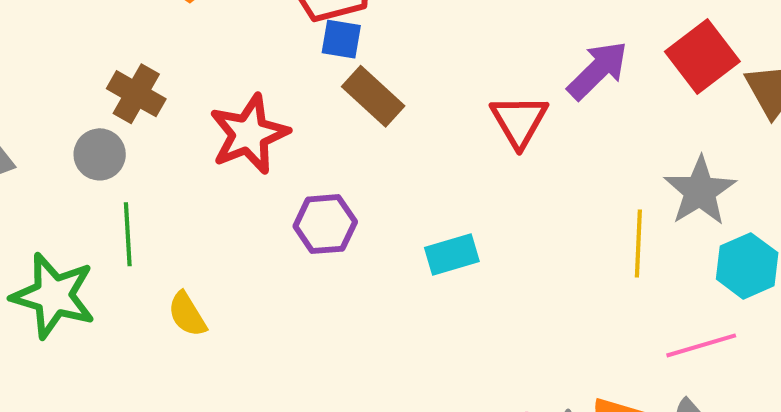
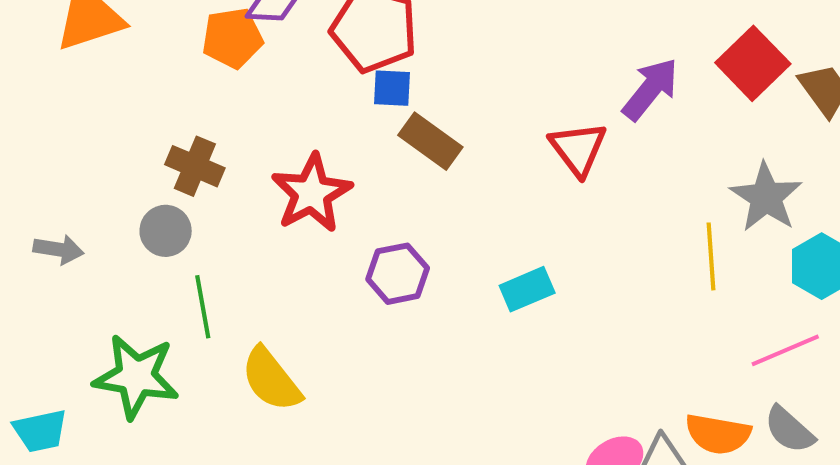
yellow semicircle: (187, 314) -> (271, 379), size x1.5

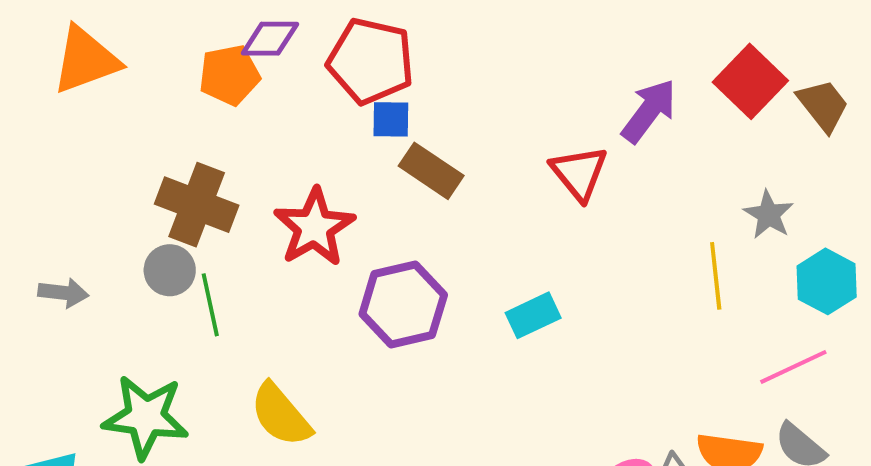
brown cross: (195, 166) -> (197, 205), size x1.4
gray star: (766, 197) -> (769, 215), size x0.7
purple hexagon: (398, 274) -> (403, 304), size x1.4
green line: (203, 307) -> (210, 305), moved

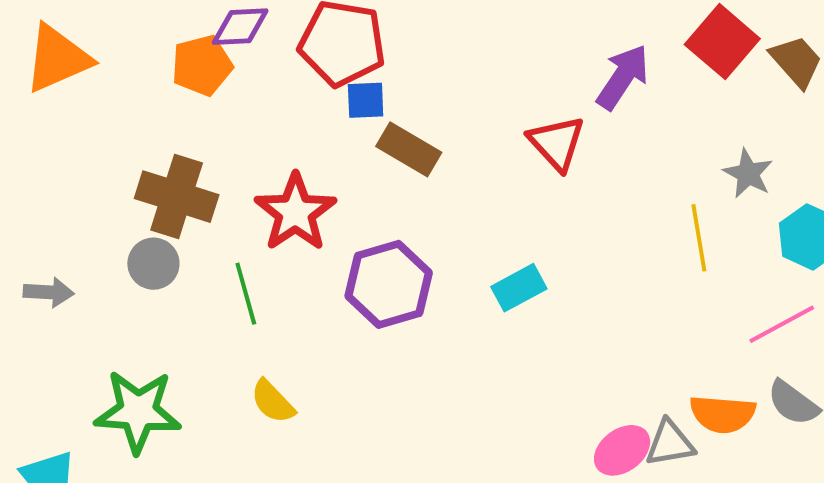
green line: (210, 305) -> (246, 294), moved
yellow semicircle: (281, 415) -> (273, 402), size x0.7

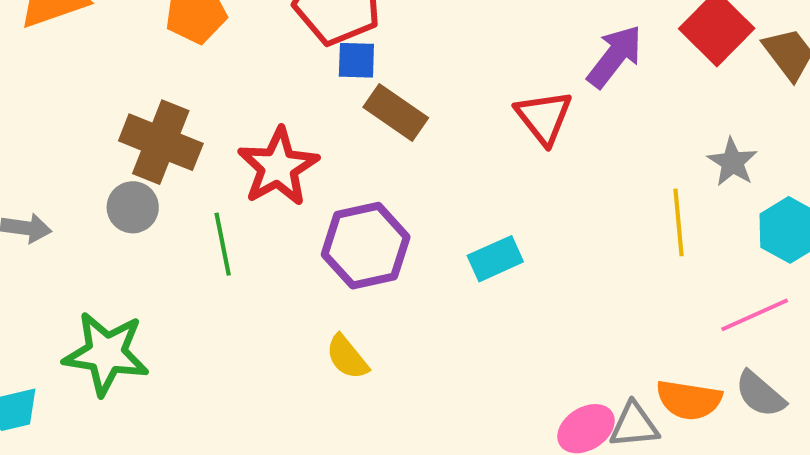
yellow semicircle: (273, 402) -> (347, 357), moved

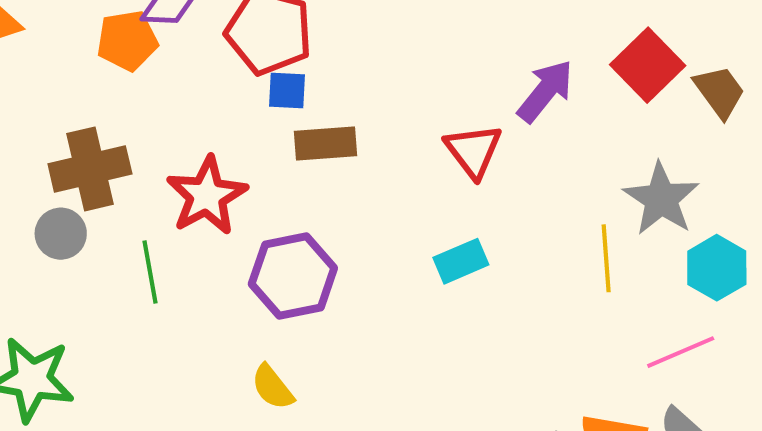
brown rectangle: (396, 113) -> (325, 143), turned -40
brown cross: (161, 142) -> (90, 169), turned -36
gray star: (732, 162) -> (661, 199), size x1.5
cyan rectangle: (495, 259) -> (461, 261), moved

